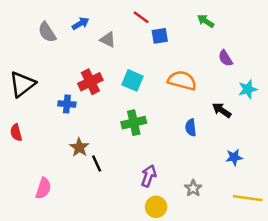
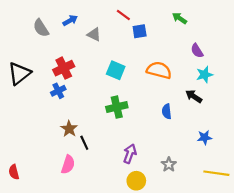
red cross: (90, 82) -> (64, 68), moved
cyan star: (248, 89) -> (205, 75), moved
blue cross: (67, 104) -> (58, 91), turned -32
red semicircle: (16, 132) -> (14, 172), moved
pink semicircle: (43, 188) -> (68, 164), moved

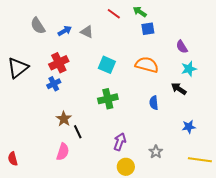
green arrow: (180, 18) -> (140, 12), moved
blue arrow: (70, 20) -> (65, 31), moved
blue square: (140, 31) -> (148, 29), moved

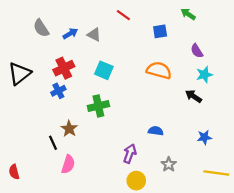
green arrow: (140, 12) -> (188, 14), moved
cyan square: (107, 65) -> (104, 70), moved
green cross: (108, 99) -> (98, 106), moved
blue semicircle: (154, 103) -> (156, 131), moved, turned 104
black line: (78, 132) -> (53, 143), moved

